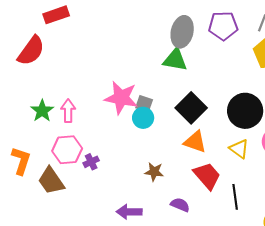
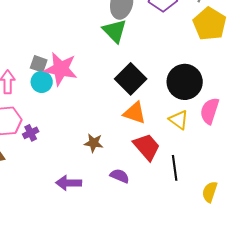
green triangle: (175, 60) -> (115, 31), turned 36
gray square: (144, 104) -> (39, 64), moved
cyan circle: (143, 118) -> (42, 82), moved

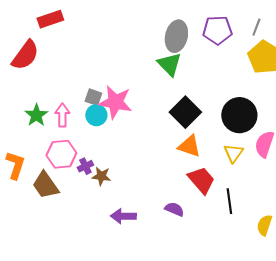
yellow triangle: (179, 120) -> (233, 153), turned 30
brown star: (94, 143) -> (101, 176), moved

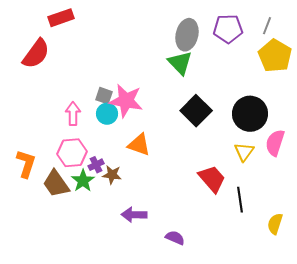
green star: (36, 115) -> (83, 181), moved
orange triangle: (189, 146) -> (139, 145), moved
purple semicircle: (174, 209) -> (175, 238), moved

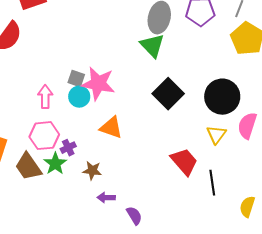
brown star: (112, 175) -> (92, 171), moved
purple arrow: (134, 215) -> (106, 198), size x0.7
purple semicircle: (175, 238) -> (134, 216), moved, turned 36

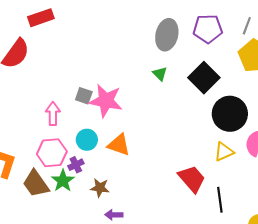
green triangle: (152, 46) -> (160, 74), moved, size x0.6
black square: (168, 94) -> (204, 78), moved
cyan circle: (79, 97) -> (87, 140), moved
yellow triangle: (216, 135) -> (224, 152), turned 30

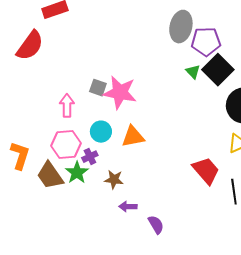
purple pentagon: (208, 29) -> (206, 42), moved
green triangle: (160, 74) -> (193, 72), moved
orange triangle: (119, 145) -> (133, 137), turned -30

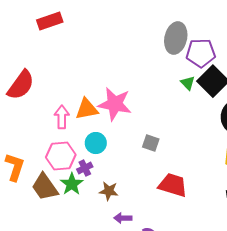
red semicircle: (30, 46) -> (21, 85), moved
gray square: (98, 88) -> (151, 143), moved
orange triangle: (133, 137) -> (87, 109), moved
red trapezoid: (206, 171) -> (173, 185), moved, turned -32

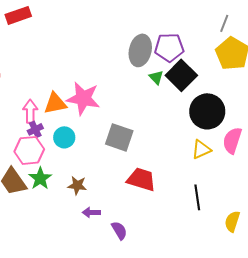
gray ellipse: (176, 38) -> (140, 50), moved
gray square: (151, 143) -> (119, 137), size x1.6
purple cross: (85, 168) -> (35, 129), moved

